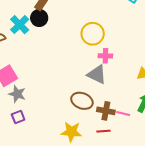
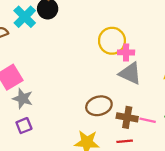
yellow circle: (93, 34) -> (112, 41), moved
gray triangle: (97, 75) -> (130, 73), moved
brown ellipse: (82, 101) -> (99, 106), turned -35

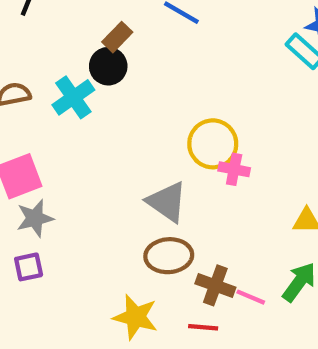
cyan cross: (25, 17) -> (73, 97), moved
gray triangle: (130, 73) -> (167, 202), moved
gray star: (23, 99) -> (35, 218), turned 30

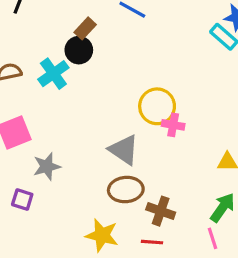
gray star: (35, 218) -> (47, 166), moved
purple square: (29, 267) -> (22, 200), turned 30
pink line: (251, 297) -> (212, 238), moved, turned 50

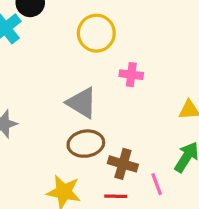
yellow circle: (157, 106) -> (96, 33), moved
pink line: (212, 238) -> (157, 184), moved

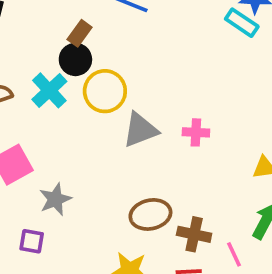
yellow circle: (96, 33) -> (105, 91), moved
gray triangle: (82, 103) -> (140, 130), moved, turned -48

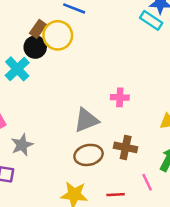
yellow circle: (105, 91) -> (58, 35), moved
gray triangle: (140, 130) -> (86, 120), moved
brown cross: (194, 234) -> (126, 147), moved

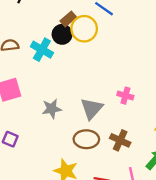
cyan cross: (17, 69) -> (42, 50), turned -30
gray triangle: (86, 120) -> (92, 109), turned -40
gray star: (22, 145) -> (52, 109), moved

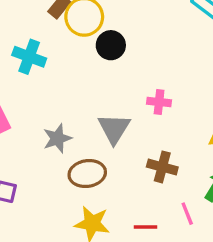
black circle: (62, 34) -> (111, 45), moved
brown ellipse: (86, 139) -> (87, 174), moved

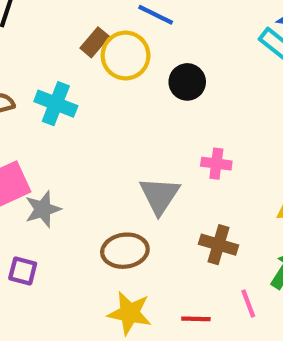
black circle: (111, 45) -> (187, 82), moved
gray star: (57, 138) -> (43, 209), moved

